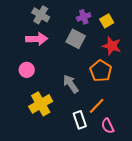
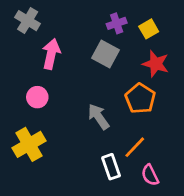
gray cross: (41, 15) -> (28, 21), moved
pink arrow: (37, 39) -> (51, 54), turned -75
yellow cross: (41, 104) -> (29, 144), moved

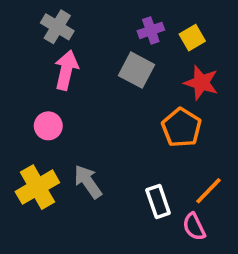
gray cross: (28, 21) -> (57, 27), moved
gray arrow: (99, 117) -> (88, 182), moved
orange line: (135, 147) -> (208, 191), moved
white rectangle: (111, 167) -> (158, 201), moved

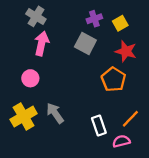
pink semicircle: (194, 227) -> (121, 141), turned 102

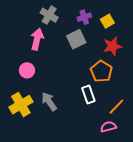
gray cross: (36, 16) -> (49, 15), moved
gray square: (85, 43) -> (76, 39), turned 36
red star: (126, 51) -> (112, 46), turned -30
white rectangle: (99, 125) -> (88, 94), moved

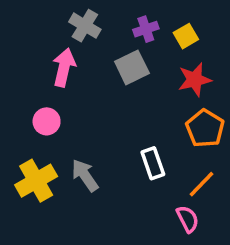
orange pentagon: (101, 71) -> (205, 128), moved
pink semicircle: (108, 127) -> (188, 219), turned 77

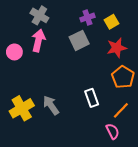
gray cross: (85, 26) -> (39, 15), moved
pink circle: (47, 121) -> (14, 52), moved

